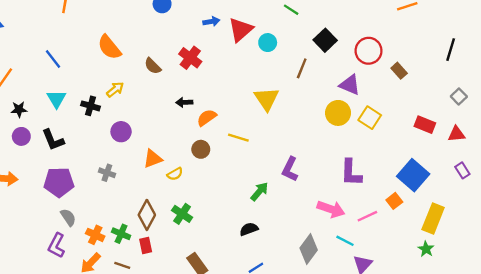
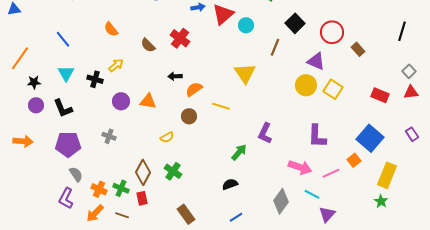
orange semicircle: (109, 47) -> (111, 29), size x0.7
red triangle: (456, 134) -> (411, 92), moved
orange triangle: (153, 159) -> (148, 101), moved, turned 30

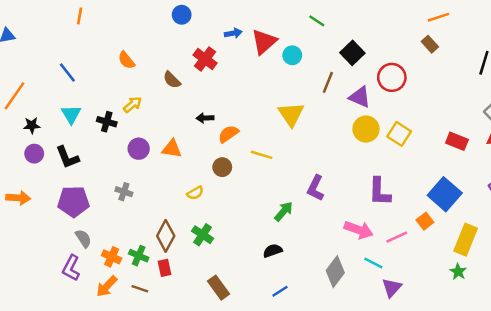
red circle: (332, 32) -> (392, 77), moved
red cross: (180, 38) -> (205, 59), moved
brown rectangle: (358, 49) -> (430, 44), moved
purple triangle: (316, 61) -> (360, 97), moved

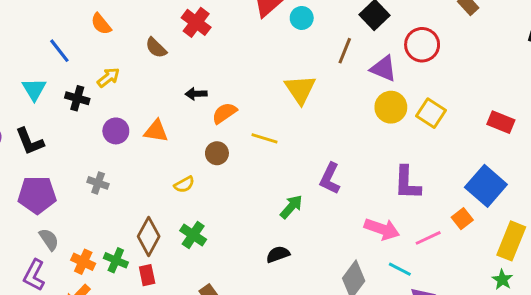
blue line: (67, 73) -> (59, 51), moved

